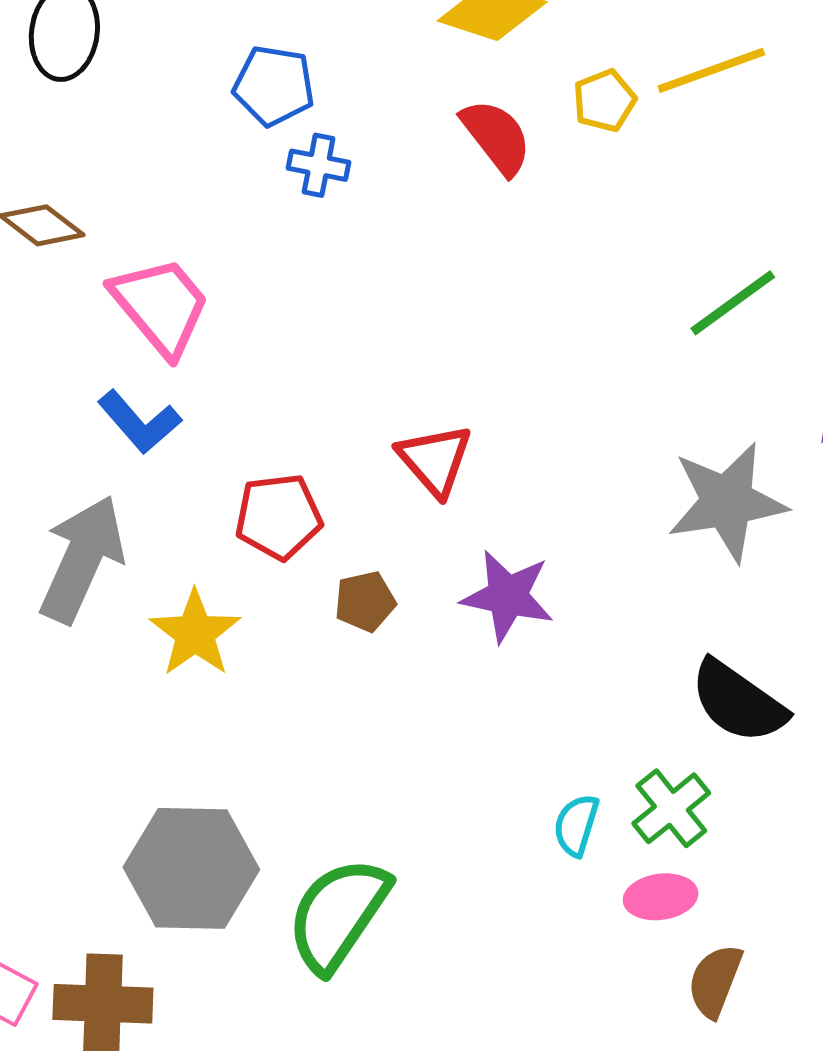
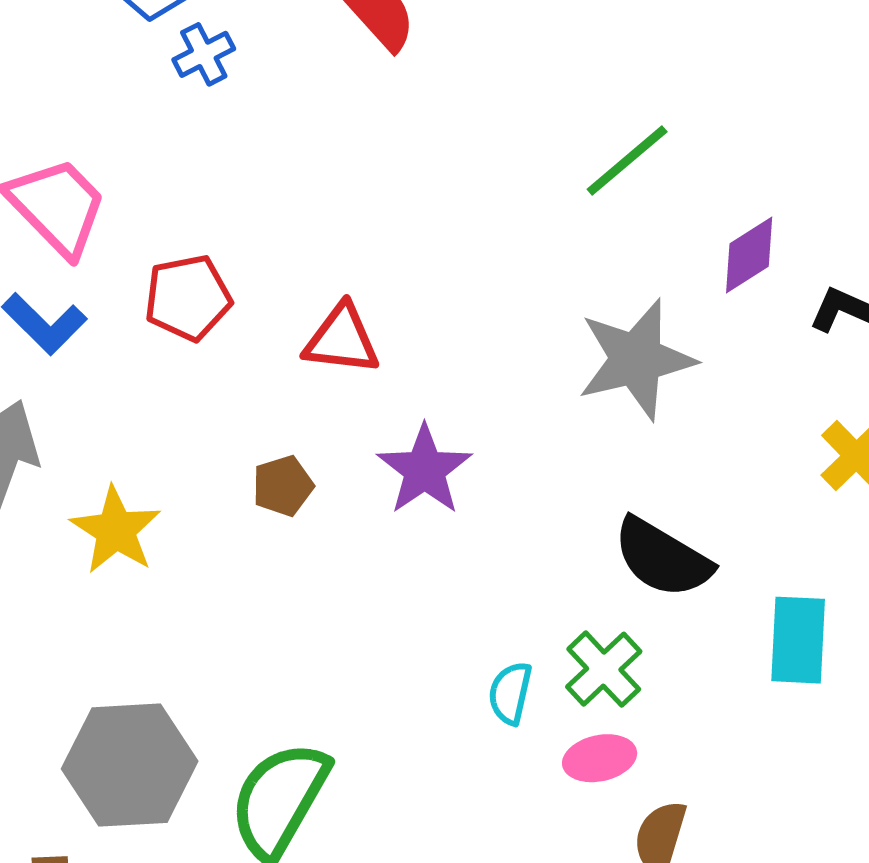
blue cross: (319, 165) -> (204, 54), turned -34
red triangle: (435, 460) -> (342, 340), turned -38
red pentagon: (279, 517) -> (188, 298), moved
purple star: (508, 596) -> (425, 470), turned 30

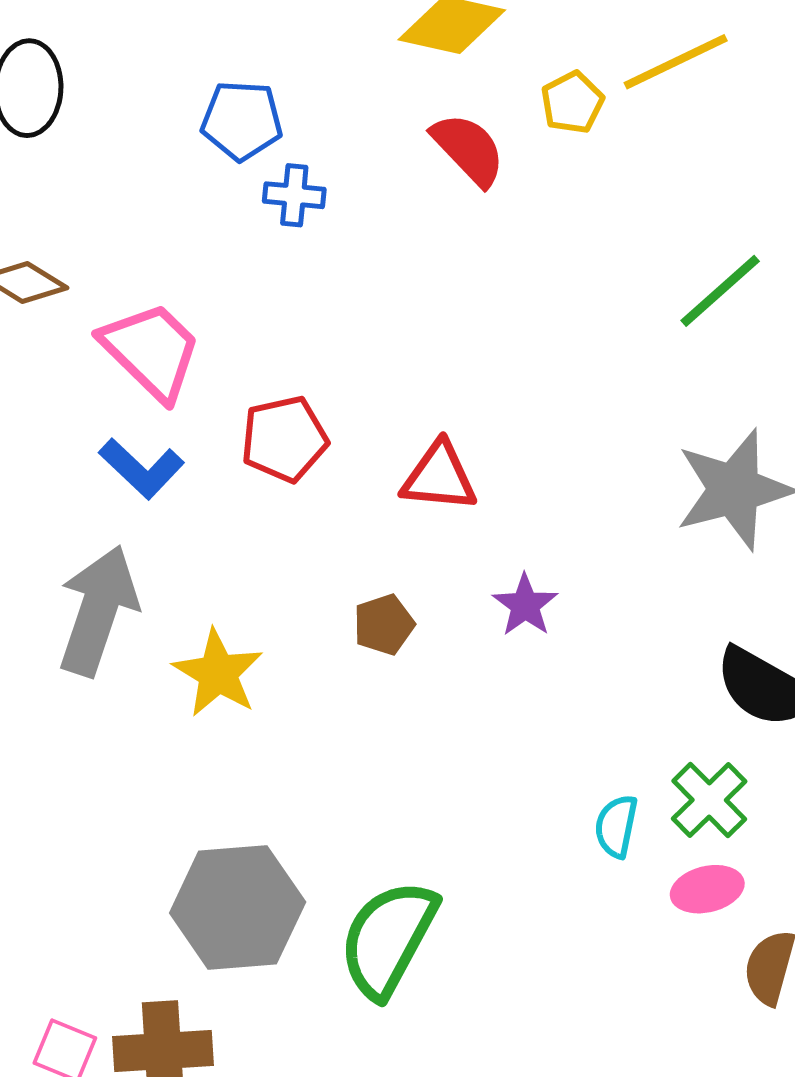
blue cross: (204, 54) -> (294, 195), turned 34
purple star: (425, 470) -> (525, 605), size x0.7

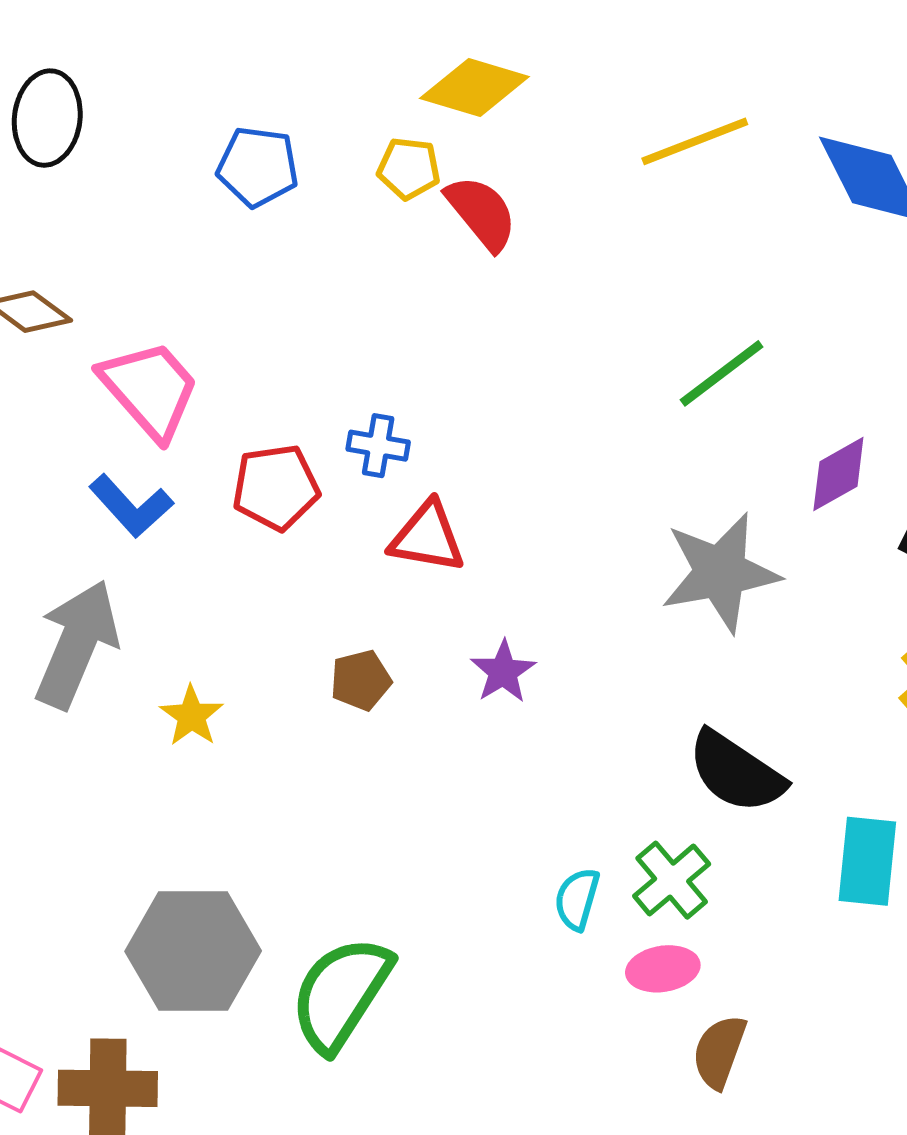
yellow pentagon: (572, 102) -> (409, 168), moved, turned 30
blue cross: (294, 195) -> (378, 446), moved
yellow star: (218, 673) -> (192, 716), size x0.7

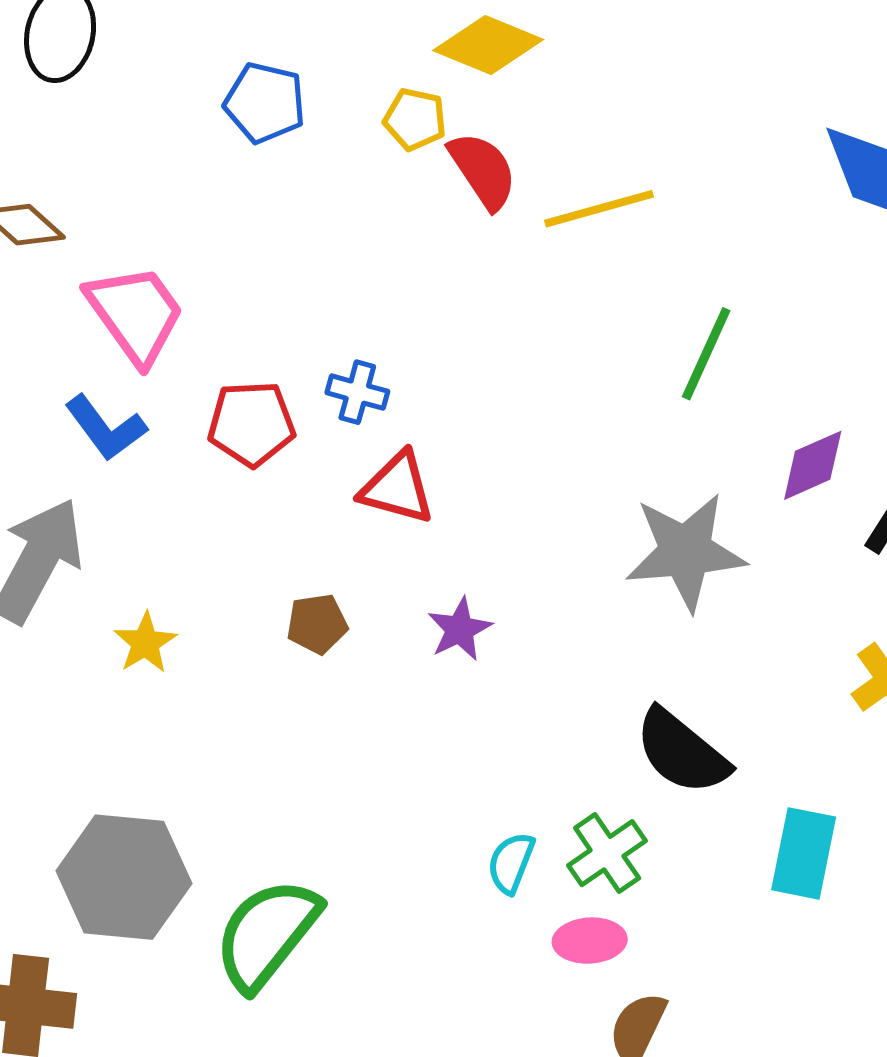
yellow line: (695, 141) -> (599, 209), moved
green line: (722, 373) -> (706, 354), turned -34

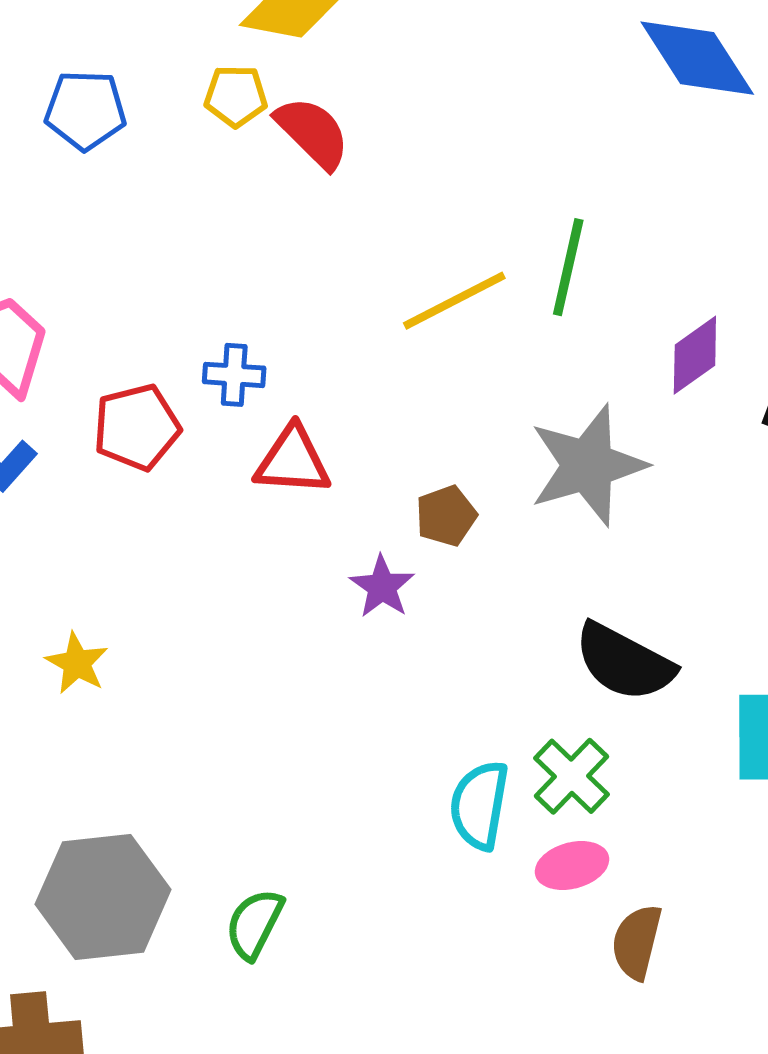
yellow line: (599, 209) -> (454, 301), moved
brown pentagon: (317, 624) -> (446, 516), moved
cyan semicircle: (511, 863) -> (479, 805), size x1.4
green semicircle: (267, 934) -> (254, 924), size x0.6

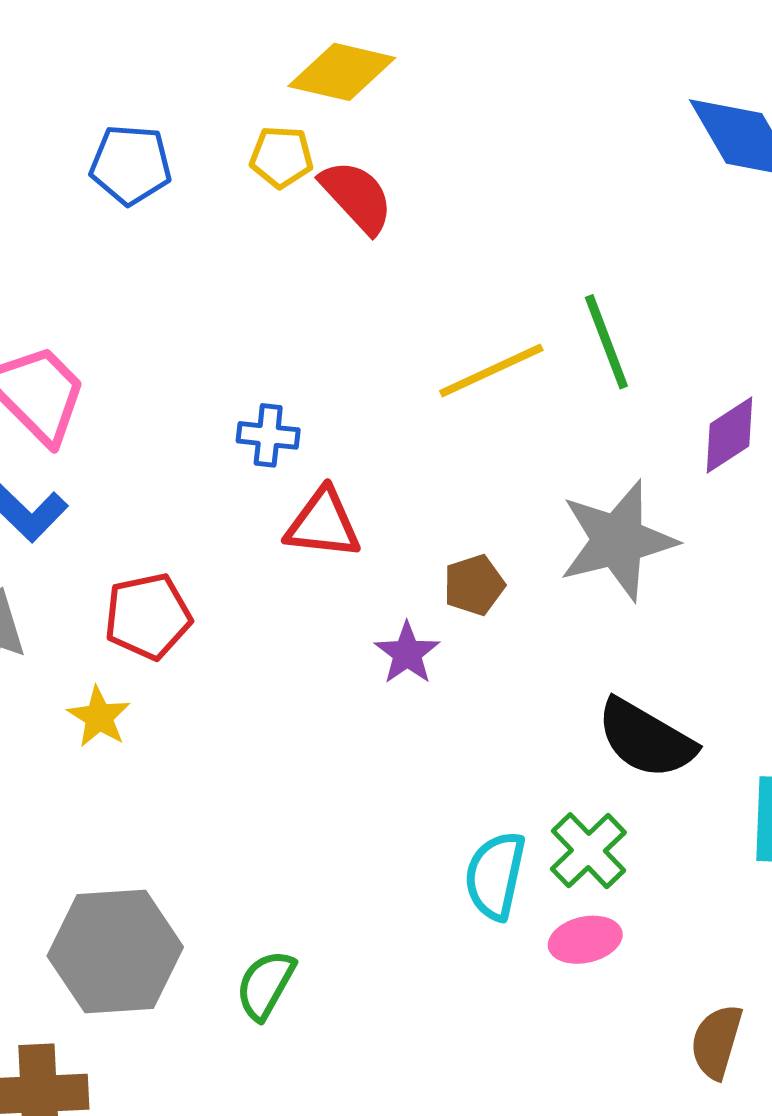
green line: (568, 267) -> (606, 342), turned -36
red pentagon: (137, 427) -> (148, 616), moved
brown semicircle: (637, 942) -> (716, 1042), moved

